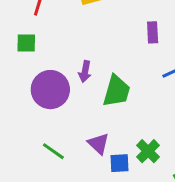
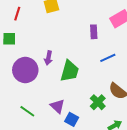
green cross: (148, 151) -> (98, 102), moved
blue square: (119, 163) -> (72, 119), turned 32

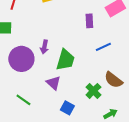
purple triangle: (58, 106) -> (53, 83), moved

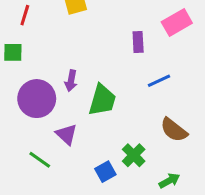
purple triangle: (53, 83) -> (67, 134), moved
green cross: (93, 91) -> (134, 155), moved
blue square: (67, 108) -> (105, 172), turned 32

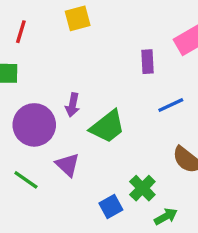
green trapezoid: (102, 100) -> (108, 127), turned 36
green line: (40, 160) -> (26, 180), moved
green arrow: (169, 181) -> (166, 216), moved

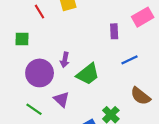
red line: (21, 32) -> (40, 12), moved, turned -48

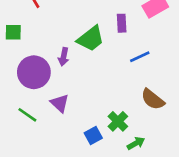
green trapezoid: (88, 74) -> (91, 39), moved

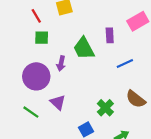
green square: (13, 32) -> (42, 38), moved
green trapezoid: (91, 39) -> (84, 48), turned 100
green cross: (118, 121) -> (105, 108), moved

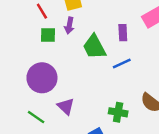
purple arrow: (61, 63) -> (69, 25), moved
blue line: (125, 63) -> (122, 64), moved
green cross: (105, 108) -> (118, 112), turned -35

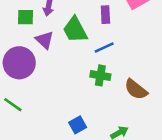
purple triangle: (66, 106) -> (45, 40), moved
green cross: (118, 112) -> (100, 75), moved

